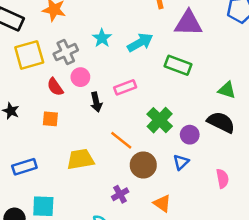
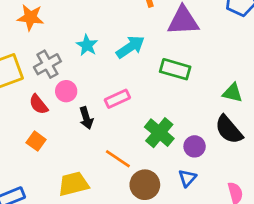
orange square: (50, 119) -> (36, 141), turned 35
black semicircle: (221, 122) -> (229, 130), turned -152

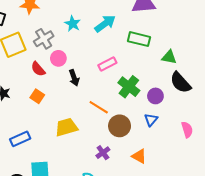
green triangle: (233, 93) -> (169, 57), moved
pink rectangle: (117, 99) -> (107, 64), moved

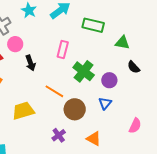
pink rectangle: (107, 64) -> (63, 49), turned -48
black semicircle: (181, 83) -> (134, 67), size x0.6
pink semicircle: (187, 130) -> (135, 126), moved, turned 42

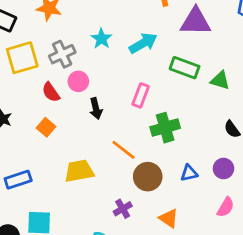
green triangle: (122, 43) -> (220, 80), moved
green cross: (84, 71) -> (165, 128), turned 30
purple circle: (109, 80) -> (223, 168), moved
blue triangle: (105, 103) -> (189, 173), turned 32

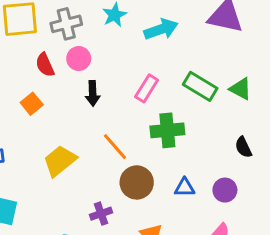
green rectangle: (185, 68) -> (200, 86), moved
yellow trapezoid: (79, 171) -> (60, 161), turned -40

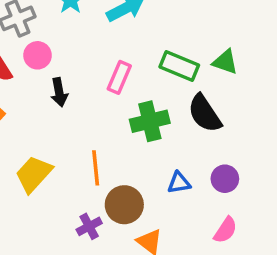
orange line: (115, 147) -> (96, 168), moved, turned 44
black semicircle: (243, 147) -> (205, 113), moved, size x1.6
brown circle: (137, 182) -> (124, 205), moved

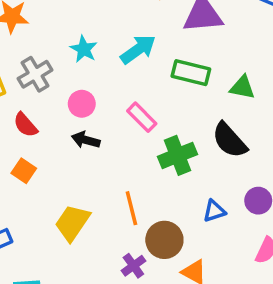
pink circle: (37, 55) -> (82, 104), moved
green rectangle: (179, 66) -> (191, 73), moved
pink rectangle: (119, 77) -> (142, 117), turned -60
black arrow: (59, 92) -> (86, 140), turned 124

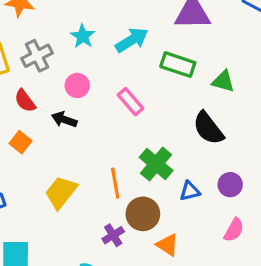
black arrow: (86, 140) -> (64, 120), moved
green cross: (178, 155) -> (156, 164), moved, turned -32

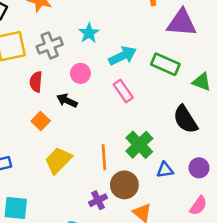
cyan arrow: (132, 40) -> (122, 56), moved
red semicircle: (25, 101) -> (36, 82), turned 36
orange square: (21, 142) -> (41, 121), moved

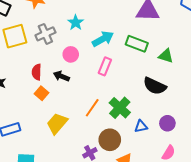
red semicircle: (36, 82) -> (37, 72), moved
pink rectangle: (123, 91) -> (105, 66), turned 60
black semicircle: (185, 119) -> (155, 86), turned -30
orange line: (104, 157) -> (92, 108), moved, turned 42

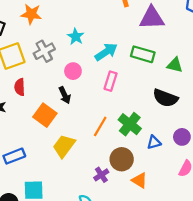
red semicircle: (37, 72) -> (20, 87), moved
black arrow: (61, 76) -> (65, 95), turned -133
orange square: (42, 93) -> (45, 115), size x1.5

